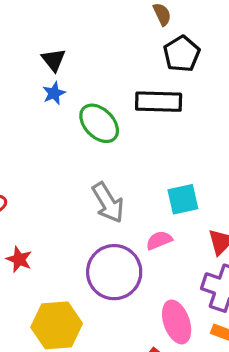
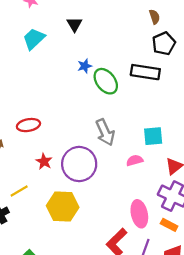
black triangle: (54, 60) -> (74, 24), moved
blue star: (54, 93) -> (85, 66), moved
purple circle: (114, 272) -> (79, 164), moved

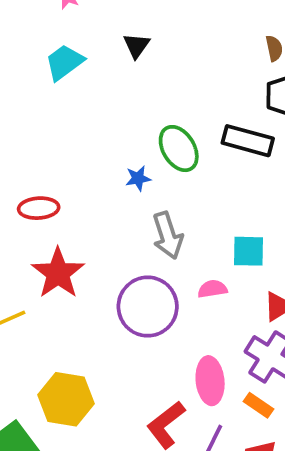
blue star: (85, 66) -> (138, 178), moved
red star: (44, 161) -> (58, 273), size x1.8
purple circle: (79, 164) -> (148, 307), moved
yellow hexagon: (63, 206) -> (66, 399), moved

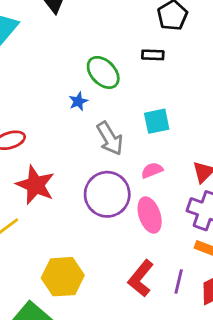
black rectangle: (248, 141) -> (153, 55), size x0.6
cyan square: (248, 251) -> (157, 121), moved
pink ellipse: (210, 381) -> (150, 215), moved

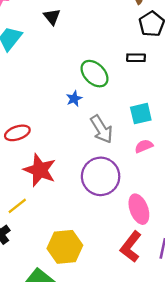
pink semicircle: (152, 170) -> (144, 146), moved
pink ellipse: (150, 215) -> (139, 209), moved

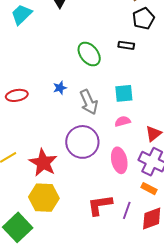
blue star: (74, 99) -> (60, 88), moved
red star: (40, 170) -> (43, 163), moved
pink ellipse: (139, 209) -> (119, 160), moved
red L-shape: (131, 247) -> (100, 205), turned 36

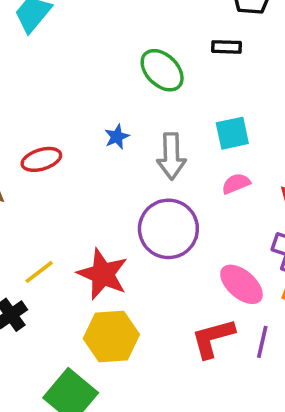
gray arrow: (89, 102) -> (171, 156), turned 30
pink ellipse: (119, 160) -> (241, 284), moved, turned -30

